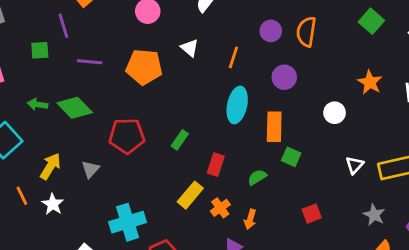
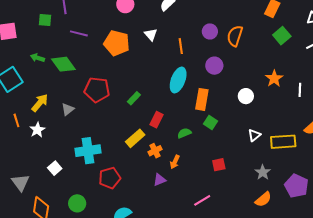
orange line: (233, 57) -> (181, 46), turned -35

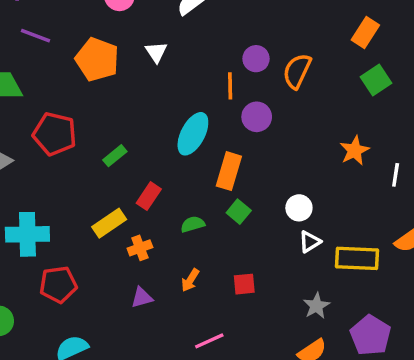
orange line: (181, 46) -> (230, 86), moved
white circle: (246, 96) -> (299, 208), moved
orange arrow: (175, 162) -> (190, 280), moved

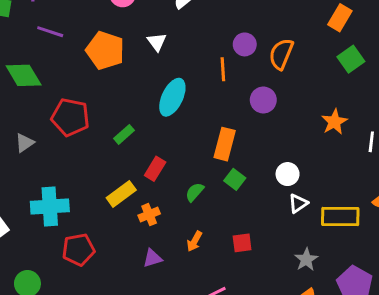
purple circle: (257, 117) -> (263, 100), moved
cyan ellipse: (193, 134) -> (172, 97), moved
green semicircle: (193, 224) -> (195, 192), turned -30

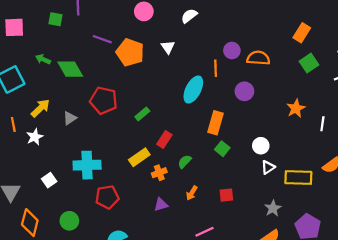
purple line: (50, 32) -> (102, 39), moved
orange semicircle: (281, 54) -> (258, 58), turned 70
cyan ellipse: (172, 97) -> (193, 89), moved
green semicircle: (195, 192) -> (185, 162), moved

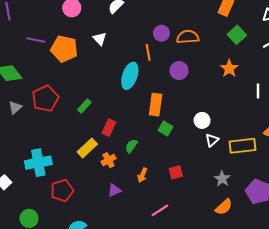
red pentagon: (104, 100) -> (45, 99), turned -30
orange star: (296, 108) -> (229, 68), moved
gray triangle: (70, 118) -> (15, 108), moved

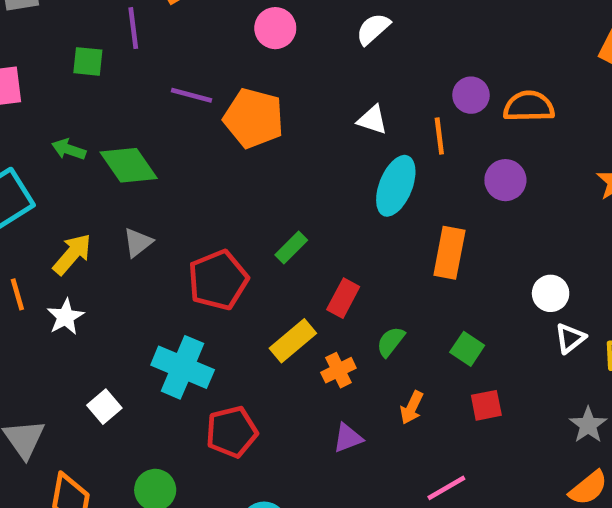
white triangle: (100, 39) -> (372, 120), moved, turned -32
red pentagon: (45, 99) -> (218, 280), moved
green square: (166, 129) -> (467, 349), moved
cyan cross: (38, 163) -> (183, 367), turned 30

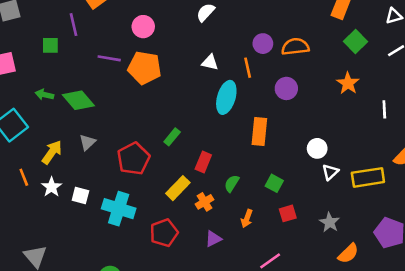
pink circle: (275, 28) -> (143, 27), moved
white square: (104, 407) -> (80, 196), moved, turned -30
gray star: (588, 425) -> (330, 222), moved
red pentagon: (232, 432) -> (164, 233), moved

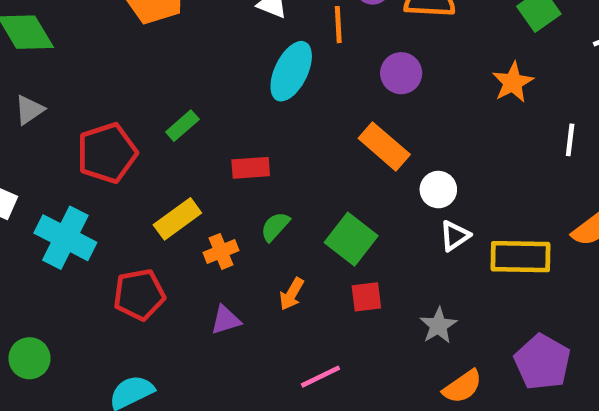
orange rectangle: (259, 131) -> (384, 146), moved, turned -64
red rectangle: (203, 162) -> (251, 168), moved, turned 54
green square: (274, 183) -> (351, 239), size x1.5

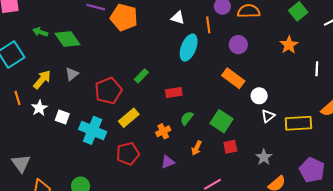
yellow rectangle: (177, 219) -> (129, 118), moved

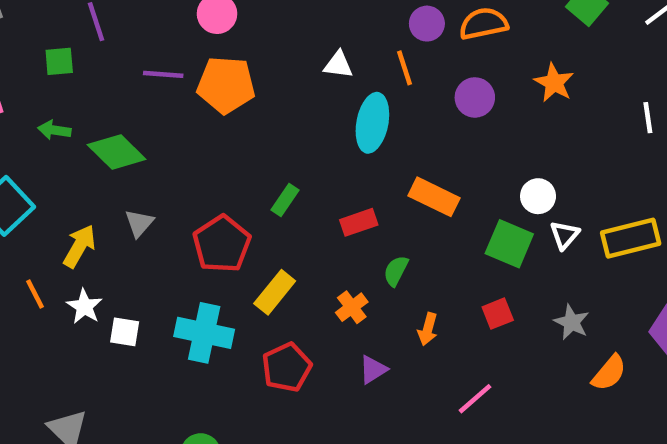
green arrow: (40, 32) -> (54, 130), moved
orange star: (289, 45) -> (554, 83), moved
orange rectangle: (233, 78) -> (434, 197), moved
white square: (62, 117) -> (125, 332), moved
green square: (222, 121) -> (509, 244), moved

